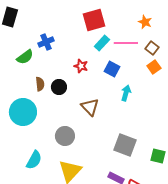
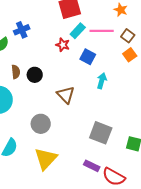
red star: (81, 66) -> (63, 45), moved

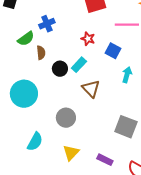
cyan rectangle: (78, 31) -> (79, 65), moved
brown semicircle: (16, 72) -> (41, 53), moved
yellow triangle: (46, 159) -> (71, 153), size x0.7
purple rectangle: (92, 166) -> (105, 160), moved

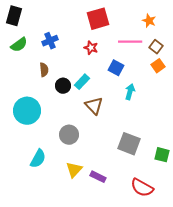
green semicircle: (26, 39) -> (19, 45), moved
red star: (88, 39) -> (91, 48), moved
purple rectangle: (105, 160) -> (98, 177), moved

